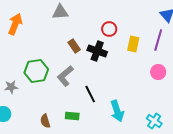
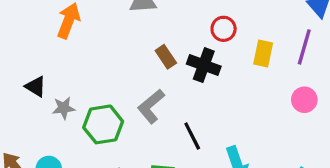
green hexagon: (36, 71) -> (103, 124), moved
gray star: (11, 87) -> (64, 108), moved

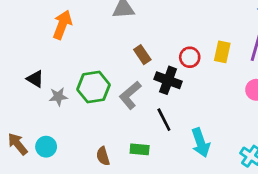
red circle: (224, 29) -> (190, 57), moved
black cross: (204, 65) -> (168, 80), moved
green hexagon: (103, 124) -> (94, 87), moved

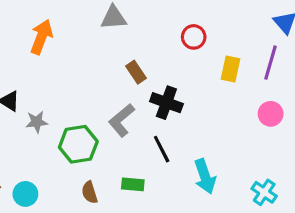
red circle: (190, 57) -> (194, 37), moved
green hexagon: (94, 87) -> (78, 144), moved
cyan circle: (46, 147) -> (25, 194), moved

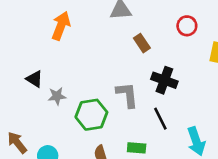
brown rectangle: (136, 72) -> (142, 43), moved
gray L-shape: (122, 120) -> (127, 95), turned 124

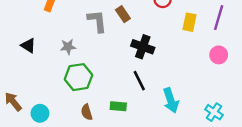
gray L-shape: (127, 95) -> (97, 21), moved
gray star: (57, 96) -> (68, 47), moved

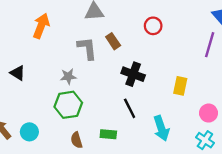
yellow rectangle: (189, 22) -> (180, 86), moved
gray star: (68, 47) -> (68, 76), moved
pink circle: (219, 55) -> (209, 113), moved
cyan circle: (40, 113) -> (29, 132), moved

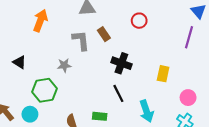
green hexagon: (68, 105) -> (45, 90), moved

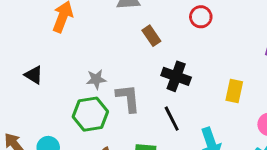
gray L-shape: (81, 40) -> (128, 98), moved
green hexagon: (45, 90) -> (90, 114), moved

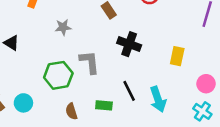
gray star: (96, 79) -> (63, 27), moved
black line: (172, 119) -> (129, 91), moved

